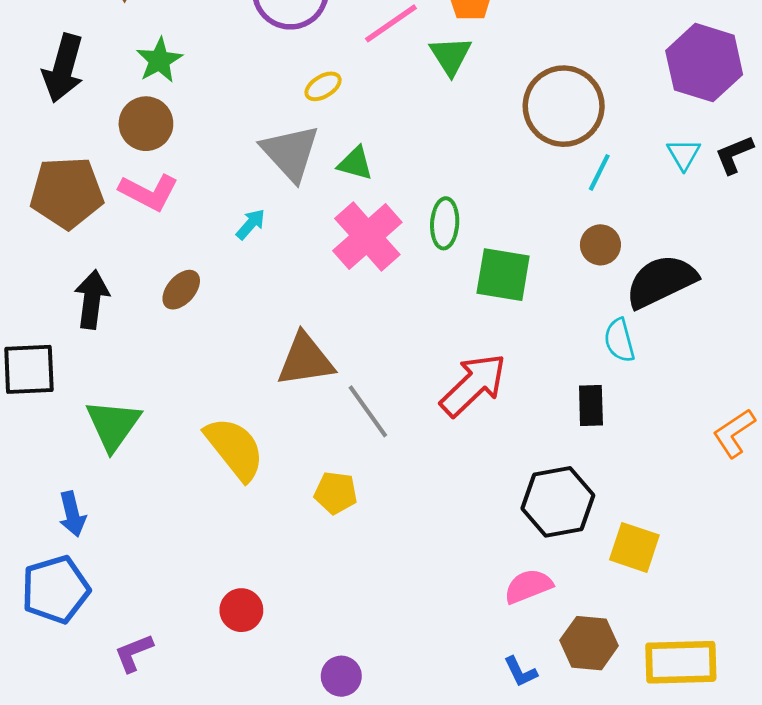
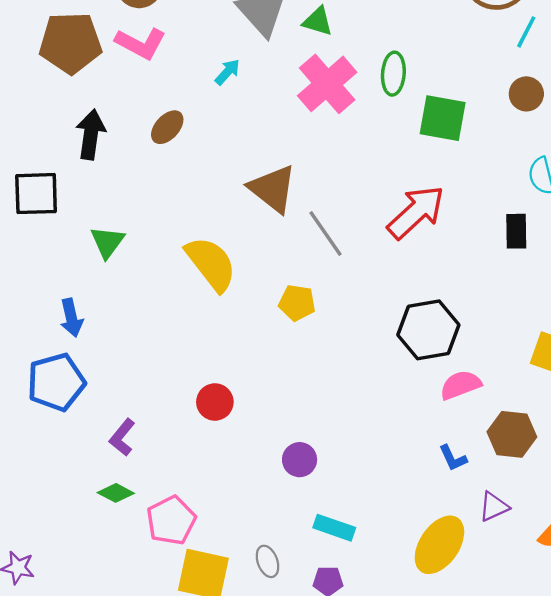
brown triangle: (305, 360) -> (273, 189), turned 46
green triangle: (113, 425) -> (107, 242), size x0.7
black hexagon: (558, 502) -> (428, 330), moved
purple L-shape: (134, 653) -> (122, 437), turned -30

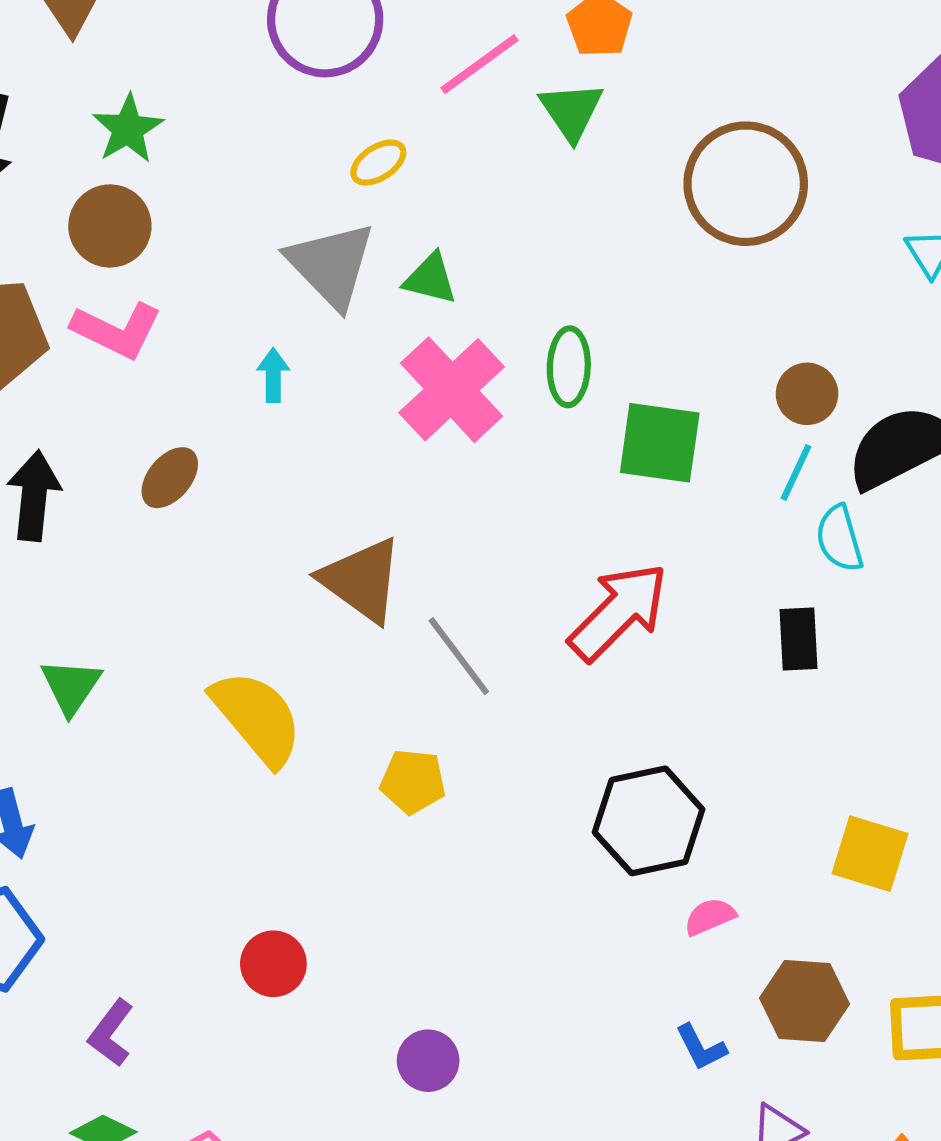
cyan line: (526, 32) -> (796, 472), moved
cyan arrow: (227, 72) -> (273, 375), turned -40
pink semicircle: (461, 385) -> (710, 917), size x0.7

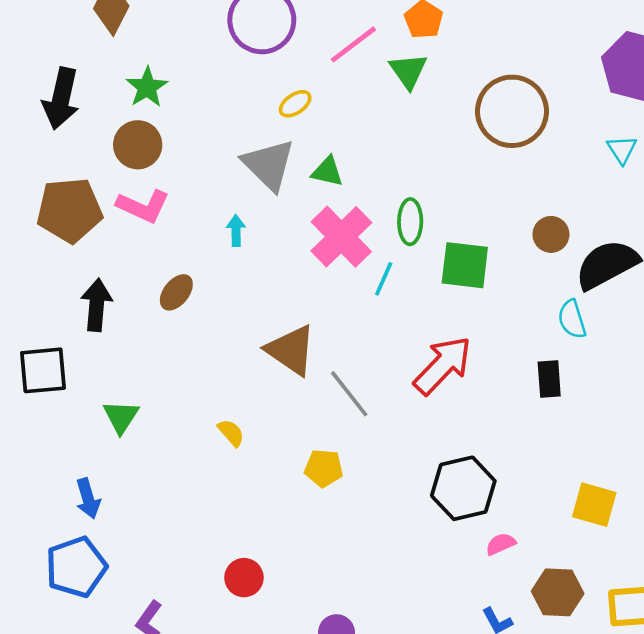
cyan line: (796, 472) -> (384, 279), moved
yellow semicircle: (257, 718) -> (231, 433), size x0.5

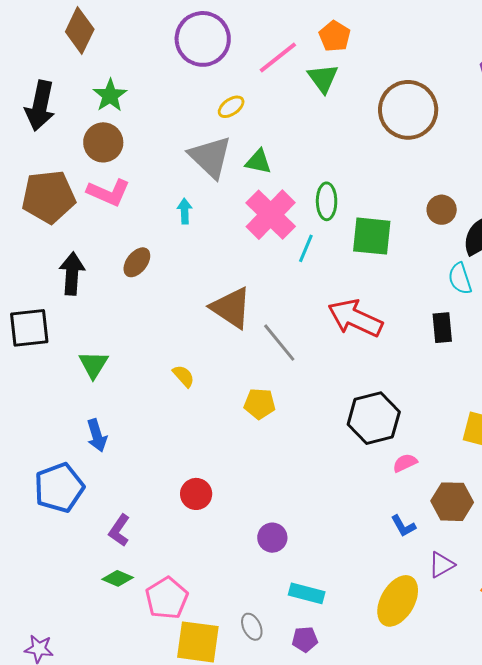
red arrow: (443, 365) -> (355, 318), turned -108
blue arrow: (88, 498) -> (97, 435), moved

